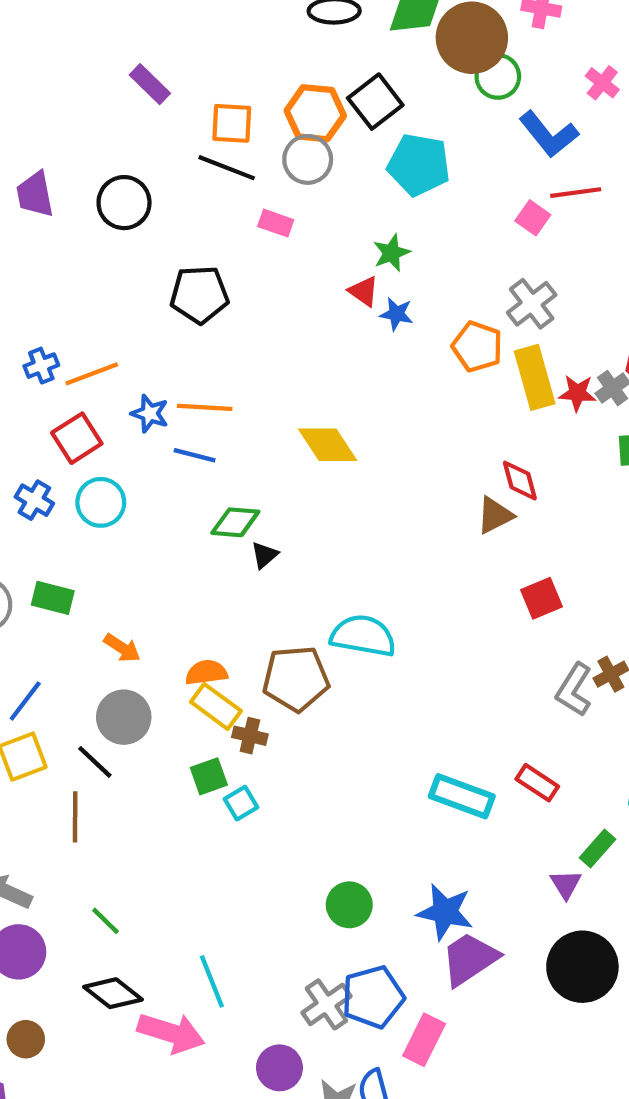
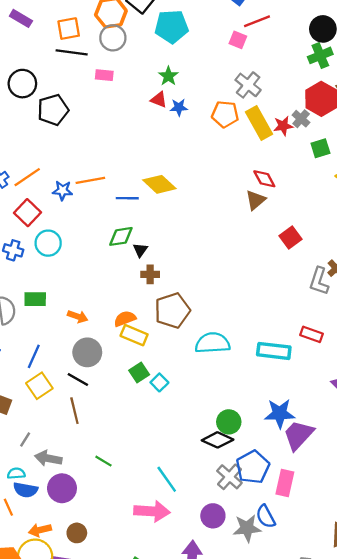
black pentagon: (199, 295) -> (53, 110), moved
blue line: (195, 455) -> (127, 198), moved
cyan semicircle: (363, 636) -> (213, 343), moved
brown cross: (250, 736) -> (150, 274), moved
black diamond: (113, 993) -> (218, 440), moved

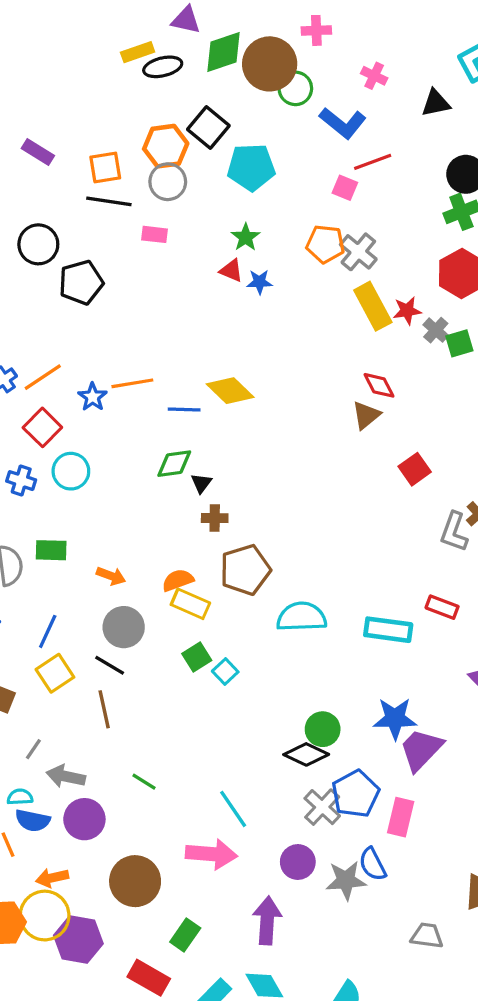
orange pentagon: (225, 114) -> (325, 244), moved
gray cross: (301, 119) -> (436, 330), moved
blue star: (63, 190) -> (93, 397), turned 30
brown circle: (77, 533) -> (135, 881), moved, size x1.8

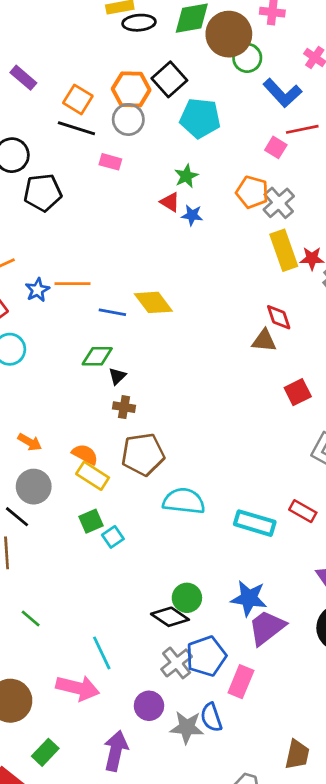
orange square: (105, 167) -> (78, 99), turned 32
brown triangle: (366, 415) -> (264, 341), turned 36
orange semicircle: (178, 580) -> (85, 454), turned 40

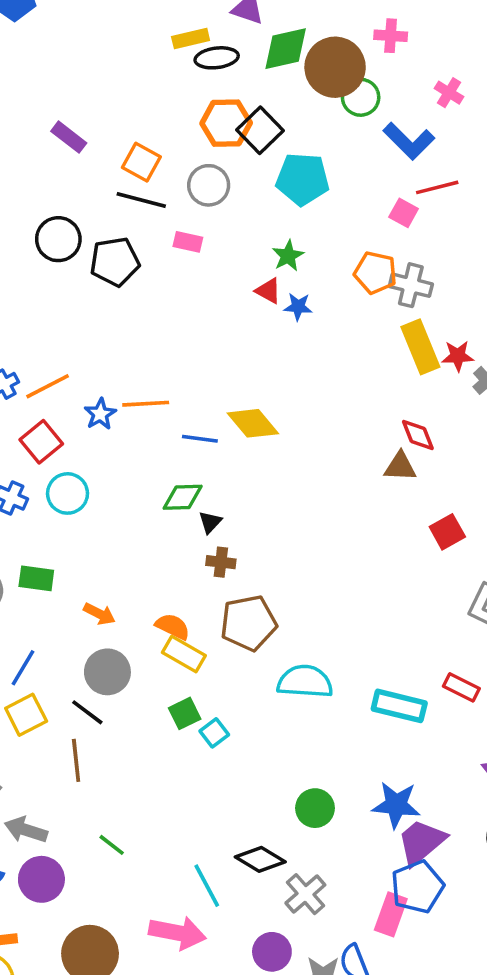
orange hexagon: (131, 89) -> (226, 123), moved
black pentagon: (43, 193) -> (115, 262), moved
gray cross: (279, 203) -> (411, 285), turned -32
black diamond: (170, 617) -> (260, 859), moved
blue pentagon: (206, 656) -> (417, 887), moved

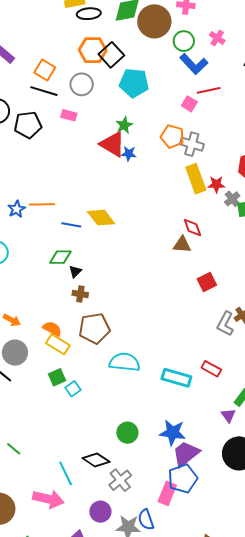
green circle: (361, 97) -> (184, 41), moved
red triangle: (268, 291) -> (113, 144), size x1.8

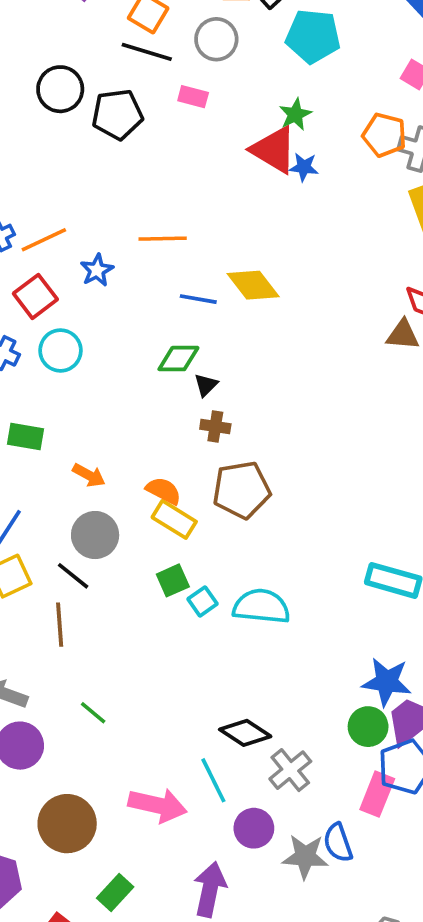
orange line: (42, 204) -> (163, 239), moved
cyan semicircle: (125, 362) -> (261, 606), moved
green circle: (127, 433) -> (368, 727), moved
cyan line: (66, 473) -> (213, 780), moved

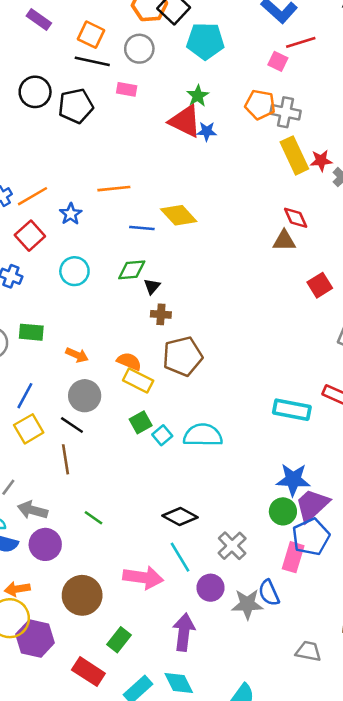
cyan circle: (60, 350) -> (74, 271), moved
black diamond: (245, 733) -> (180, 516), moved

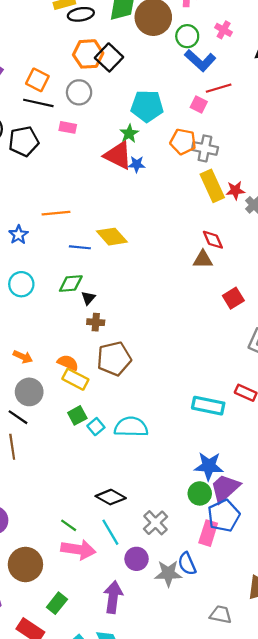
cyan pentagon: (205, 41) -> (147, 106), moved
green line: (94, 518) -> (69, 525), moved

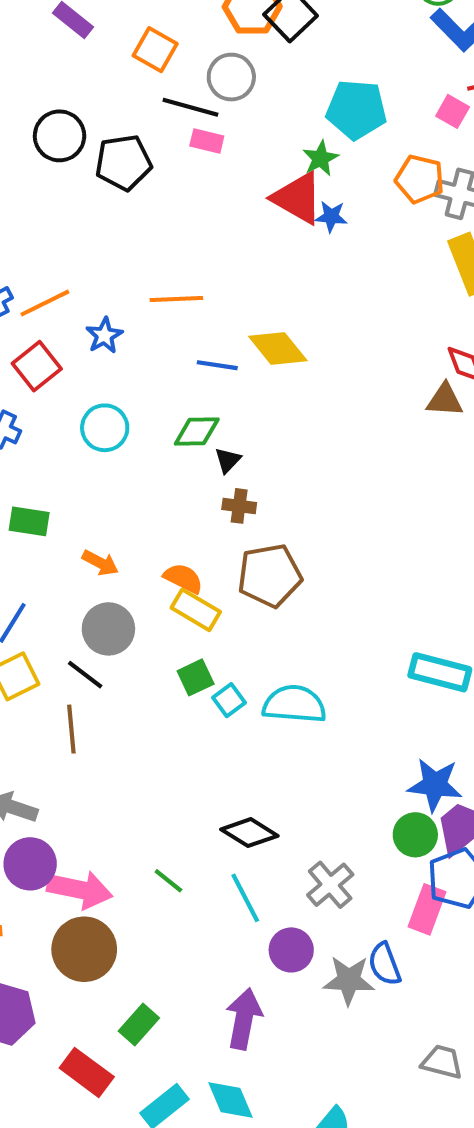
black line: (38, 103) -> (190, 107), moved
pink arrow: (78, 550) -> (80, 890), moved

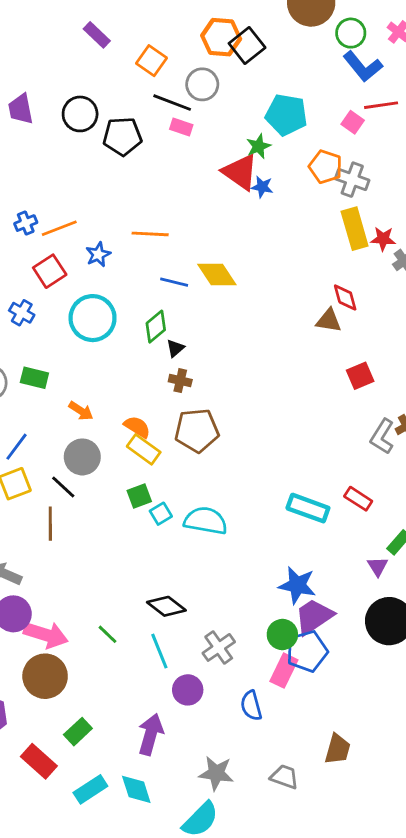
cyan circle: (105, 428) -> (93, 318), size x1.4
green diamond: (197, 432) -> (156, 327), turned -44
green circle: (415, 835) -> (282, 635), moved
gray star: (349, 980) -> (216, 773), moved

